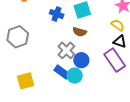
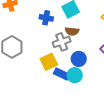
gray cross: (66, 50) -> (62, 42), moved, turned 36
yellow square: (26, 81) -> (49, 62), moved

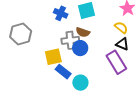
blue circle: (79, 59) -> (80, 48), moved
cyan circle: (75, 75) -> (80, 83), moved

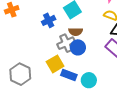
blue cross: (61, 13) -> (49, 20), turned -32
gray hexagon: (21, 34) -> (20, 74), moved

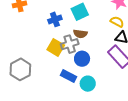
blue circle: (78, 47) -> (82, 59), moved
yellow square: (55, 64) -> (56, 47), moved, turned -36

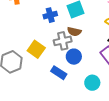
yellow square: (56, 47) -> (36, 49), moved
cyan circle: (88, 84) -> (92, 83), moved

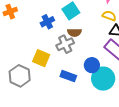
blue circle: (74, 57) -> (92, 65), moved
cyan circle: (92, 83) -> (103, 79), size x1.5

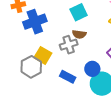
blue cross: (47, 22) -> (35, 22), moved, size x1.6
gray hexagon: (20, 76) -> (31, 67), moved

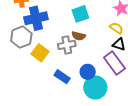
gray hexagon: (31, 67) -> (21, 37), moved

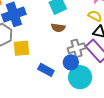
gray cross: (67, 45) -> (77, 48), moved
yellow square: (40, 53) -> (22, 48), turned -36

